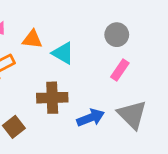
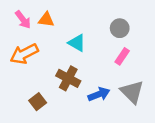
orange triangle: (32, 39) -> (46, 20), moved
brown cross: (52, 98) -> (68, 78), turned 30

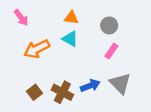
orange triangle: (46, 20) -> (71, 18), moved
orange arrow: (24, 54) -> (37, 49), moved
brown cross: (68, 78) -> (62, 92), moved

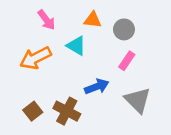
pink arrow: (21, 18) -> (46, 20), moved
orange triangle: (71, 18) -> (93, 20), moved
blue arrow: (90, 86) -> (97, 87), moved

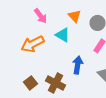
orange triangle: (93, 20) -> (75, 16), turned 40
blue arrow: (97, 87) -> (78, 65), turned -60

